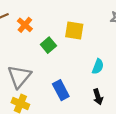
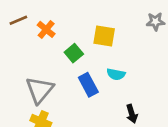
cyan semicircle: (98, 66) -> (116, 74), moved, turned 80
blue rectangle: (61, 90) -> (88, 85), moved

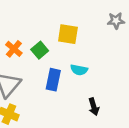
orange cross: (46, 29) -> (14, 49), moved
blue rectangle: (88, 85) -> (53, 80), turned 40

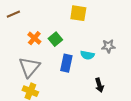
gray star: (116, 21) -> (108, 46), moved
yellow square: (68, 34) -> (78, 13), moved

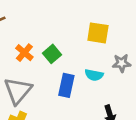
yellow square: (78, 13) -> (98, 33), moved

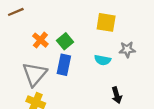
blue rectangle: (66, 85) -> (64, 65), moved

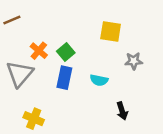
cyan semicircle: (103, 60) -> (99, 80), moved
gray triangle: (35, 74) -> (20, 74), moved

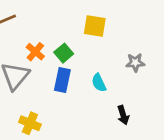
yellow square: (111, 32) -> (95, 26), moved
cyan semicircle: (99, 80) -> (99, 83), turned 54

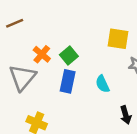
yellow square: (95, 26) -> (118, 39), moved

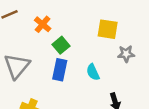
orange cross: (42, 54) -> (43, 24), moved

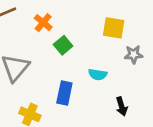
blue rectangle: (60, 70) -> (64, 93), moved
cyan semicircle: (93, 72) -> (98, 74), turned -56

